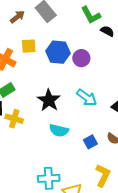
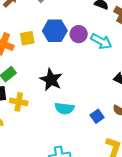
yellow square: (29, 46) -> (27, 38), moved
cyan arrow: (87, 98) -> (101, 41), moved

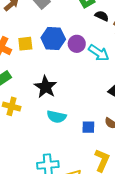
blue square: (97, 116) -> (88, 127), turned 32

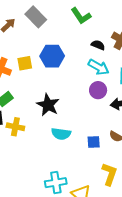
black semicircle: (102, 16) -> (98, 45), moved
purple circle: (77, 44) -> (98, 90), moved

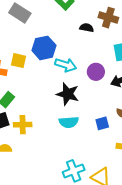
yellow square: (25, 63) -> (19, 61), turned 35
cyan arrow: (99, 67) -> (66, 65), moved
black star: (48, 105) -> (68, 94), moved

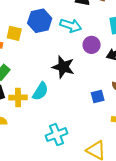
cyan arrow: (66, 65) -> (71, 26), moved
cyan semicircle: (69, 122) -> (40, 91), moved, turned -54
cyan cross: (74, 171) -> (57, 135), moved

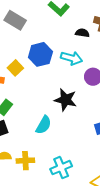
yellow square: (14, 33) -> (15, 68), turned 35
yellow cross: (18, 97) -> (25, 161), moved

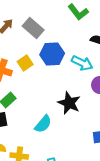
gray rectangle: (15, 20) -> (33, 28), moved

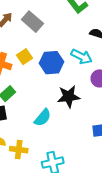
blue hexagon: (52, 54) -> (52, 63), moved
black star: (69, 103) -> (69, 97), turned -30

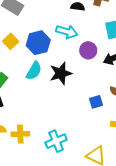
cyan semicircle: (43, 118) -> (34, 71), moved

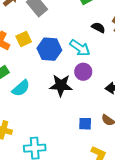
purple circle: (88, 50) -> (83, 72), moved
cyan semicircle: (34, 71) -> (21, 88), moved

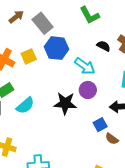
blue hexagon: (49, 49) -> (57, 48), moved
blue square: (85, 124) -> (100, 125), moved, turned -32

